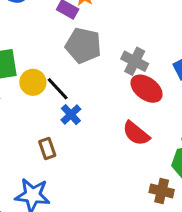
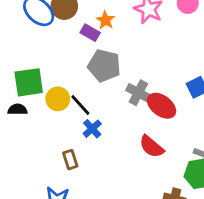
gray cross: (135, 61) -> (138, 93), moved

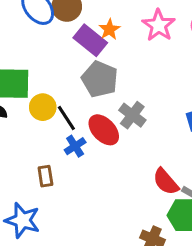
purple rectangle: (90, 33) -> (90, 40), size x1.5
red ellipse: (162, 106) -> (104, 130), moved
red semicircle: (152, 147) -> (166, 182), moved

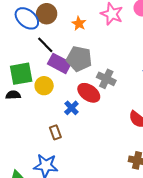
purple rectangle: (90, 40) -> (59, 63), moved
black line: (66, 118) -> (45, 45), moved

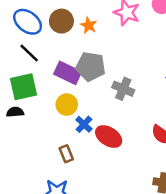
brown circle: (47, 14) -> (61, 21), moved
black line: (45, 45) -> (29, 53), moved
yellow circle: (44, 86) -> (67, 105), moved
red ellipse: (89, 93) -> (109, 137), moved

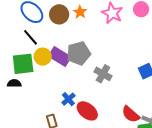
orange star: (89, 25) -> (80, 12), moved
gray pentagon: (91, 67) -> (79, 53), turned -30
yellow circle: (67, 105) -> (43, 57), moved

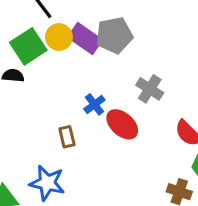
green square: (23, 64) -> (28, 46), turned -30
gray cross: (103, 74) -> (150, 89), moved

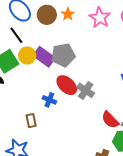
blue cross: (94, 104) -> (49, 100), turned -32
red ellipse: (122, 124) -> (67, 85), moved

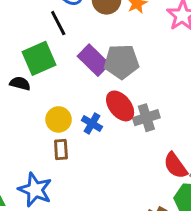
yellow circle: (27, 55) -> (59, 119), moved
gray cross: (86, 90) -> (146, 118), turned 30

